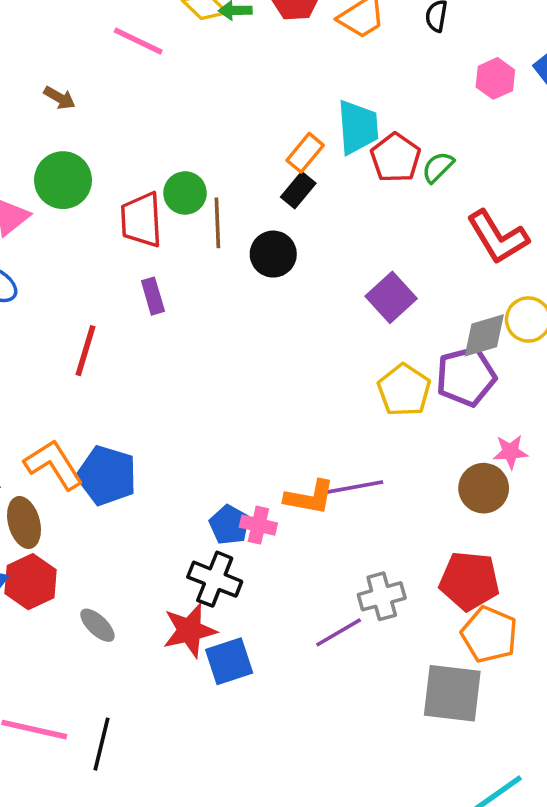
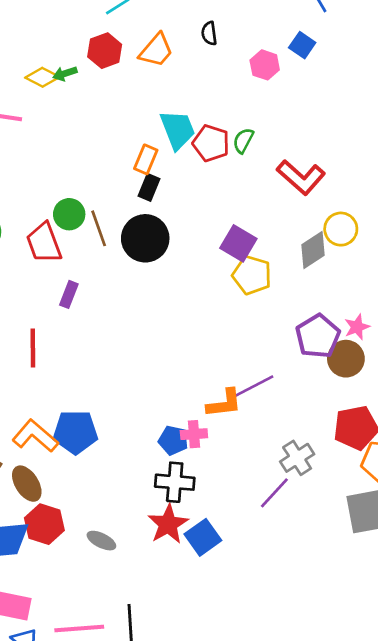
black circle: (273, 254) -> (145, 238), size x1.4
purple rectangle: (153, 296) -> (69, 294), turned 55
purple pentagon: (466, 377) -> (318, 336), moved
yellow pentagon: (404, 390) -> (252, 275), moved

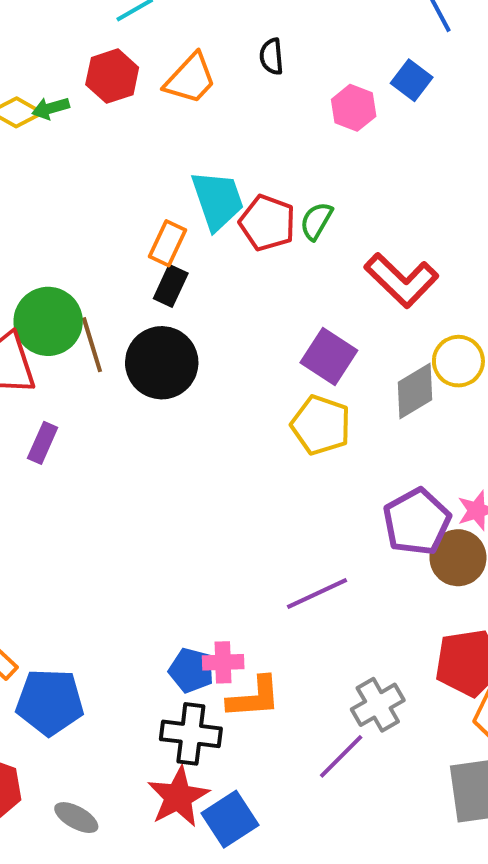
green circle: (69, 214) -> (48, 321), size x1.4
purple square: (238, 243) -> (329, 357), moved
orange L-shape: (224, 403) -> (254, 697), moved
blue pentagon: (75, 432) -> (50, 702), moved

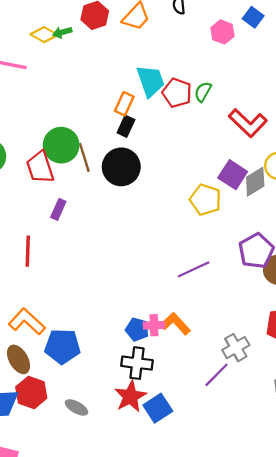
purple square: (329, 357) -> (233, 175), moved
purple line: (317, 593) -> (194, 269), moved
orange L-shape: (254, 697) -> (175, 324), moved, turned -128

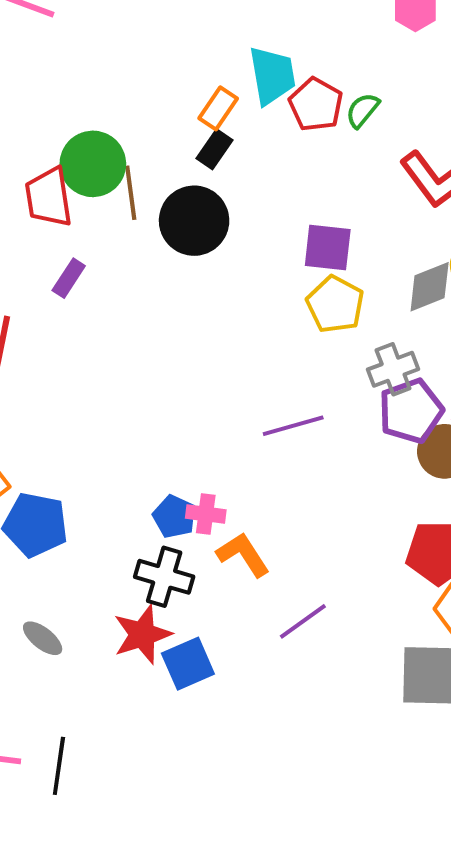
purple square: (233, 175) -> (328, 248), moved, turned -36
orange L-shape: (175, 324) -> (243, 555), moved
gray cross: (236, 348) -> (393, 369), moved

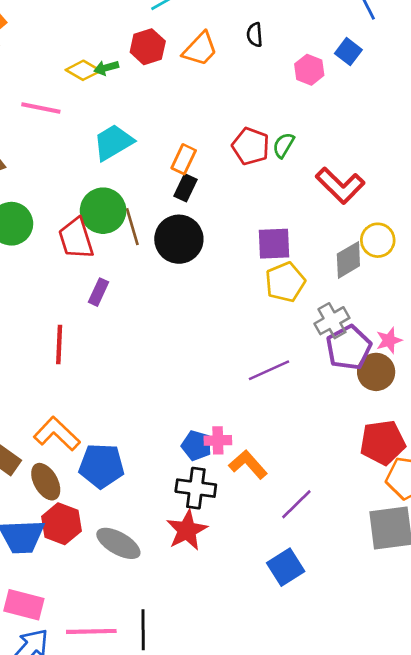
cyan trapezoid: (272, 75) -> (113, 142), moved, turned -102
yellow pentagon: (335, 304) -> (285, 282), turned 30
gray ellipse: (43, 638) -> (118, 543), size x1.5
blue square: (188, 664) -> (286, 567), moved

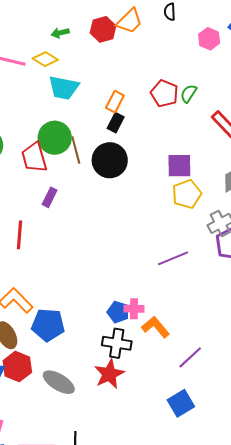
red hexagon: (148, 47) -> (103, 29), moved
yellow diamond: (83, 70) -> (45, 59), moved
cyan trapezoid: (113, 142) -> (64, 88), turned -140

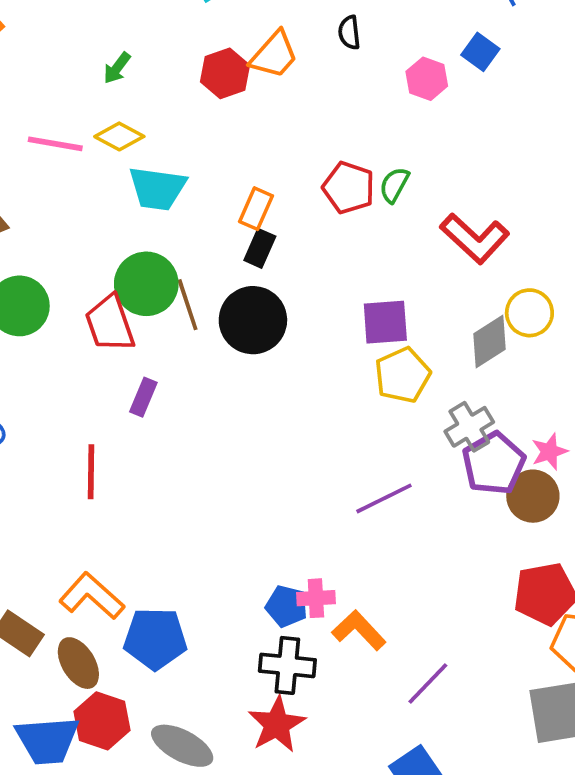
green arrow: (60, 33) -> (117, 68), moved, turned -36

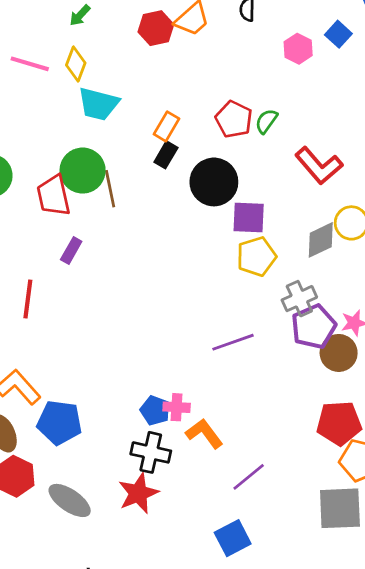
yellow diamond: (119, 136) -> (76, 64), turned 76
black circle: (253, 320) -> (214, 182), moved

